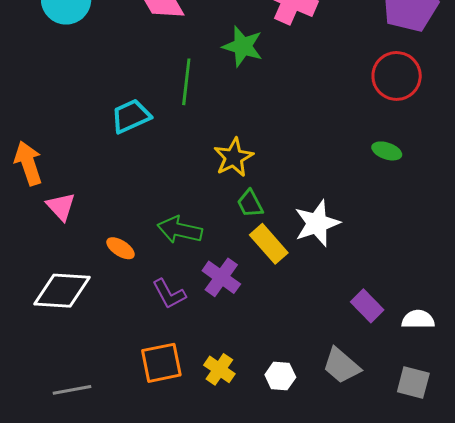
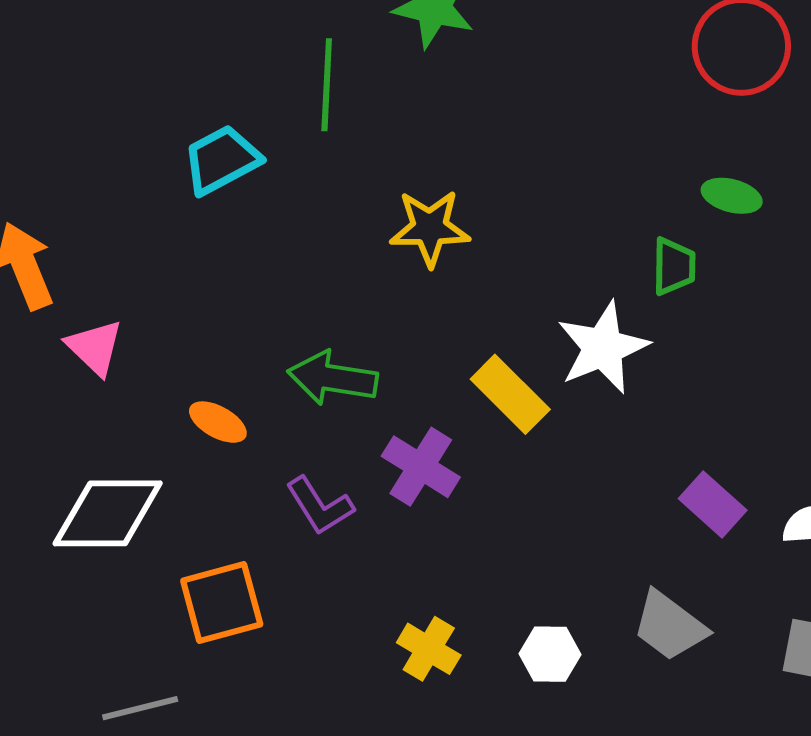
yellow star: (234, 157) -> (430, 228), turned 30
green trapezoid: (250, 204) -> (674, 266), moved, turned -148
orange square: (161, 363) -> (222, 602), moved

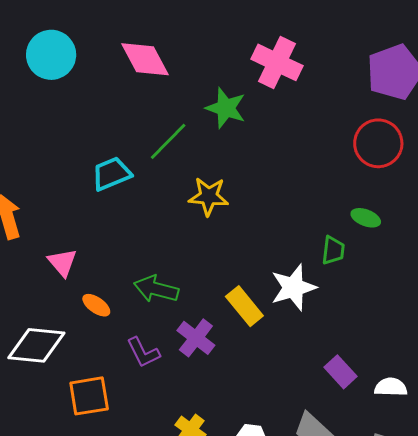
green line: (327, 85) -> (168, 141), turned 36
yellow star: (430, 228) -> (209, 196), moved
pink triangle: (95, 347) -> (62, 263), moved

